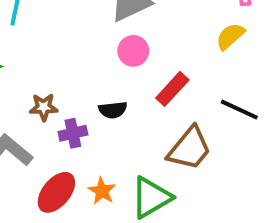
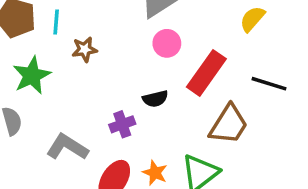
red rectangle: (172, 89) -> (206, 73), size x1.4
brown star: (44, 107) -> (85, 49), moved

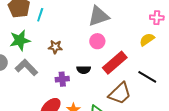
brown star: (85, 49) -> (55, 47), moved
gray L-shape: (67, 147) -> (26, 67), moved

